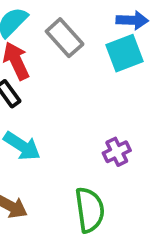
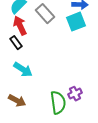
purple cross: (117, 152) -> (75, 94), moved

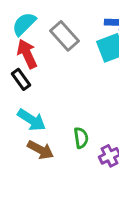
brown arrow: (17, 101) -> (41, 150), moved
green semicircle: (58, 103) -> (81, 138), moved, size x0.6

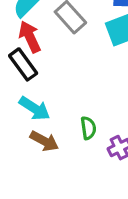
black rectangle: (21, 79) -> (23, 64), size x1.4

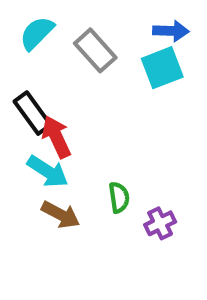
red arrow: (30, 37) -> (56, 137), moved

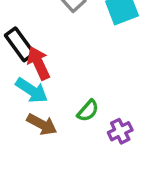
green semicircle: (119, 197) -> (88, 111), turned 50

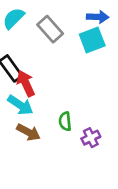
green semicircle: (88, 111) -> (65, 121), turned 132

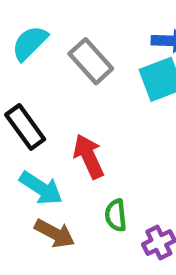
red arrow: (26, 83) -> (89, 156), moved

